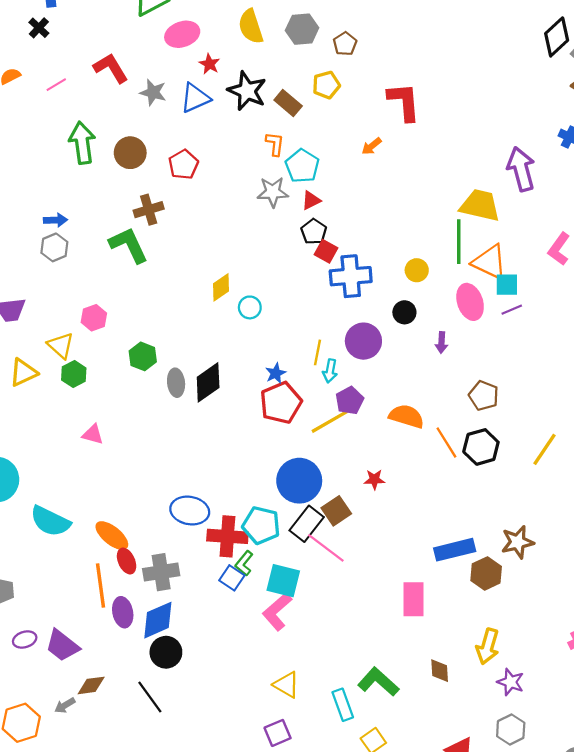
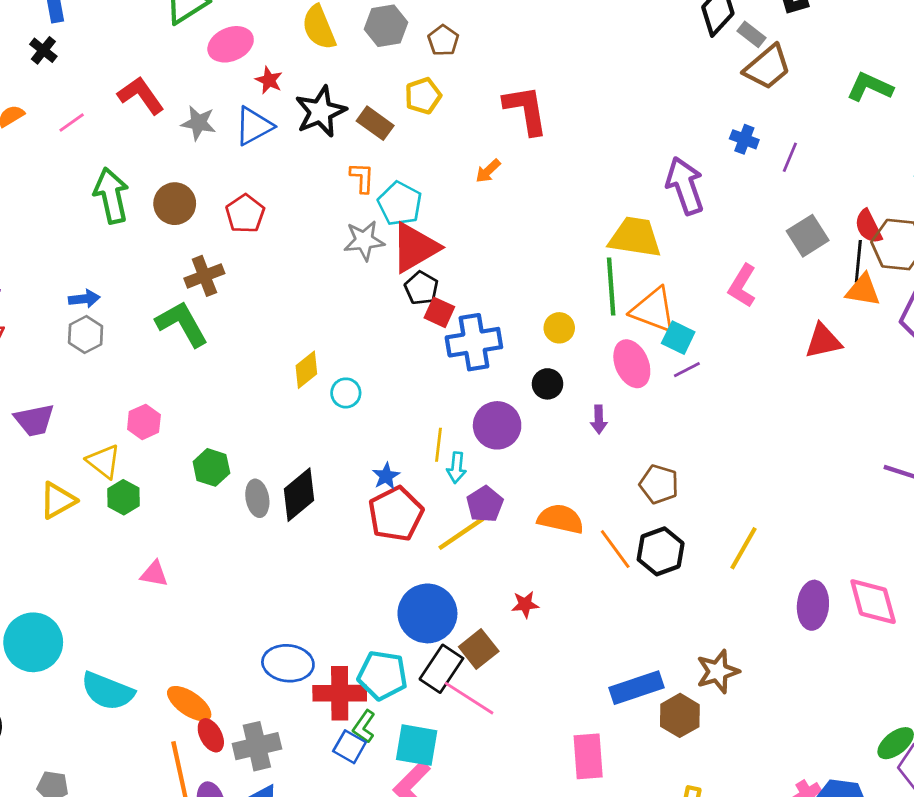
black star: (247, 91) -> (321, 112), turned 30
red triangle: (311, 200) -> (415, 248), size x2.0
cyan square: (507, 285) -> (678, 338), turned 30

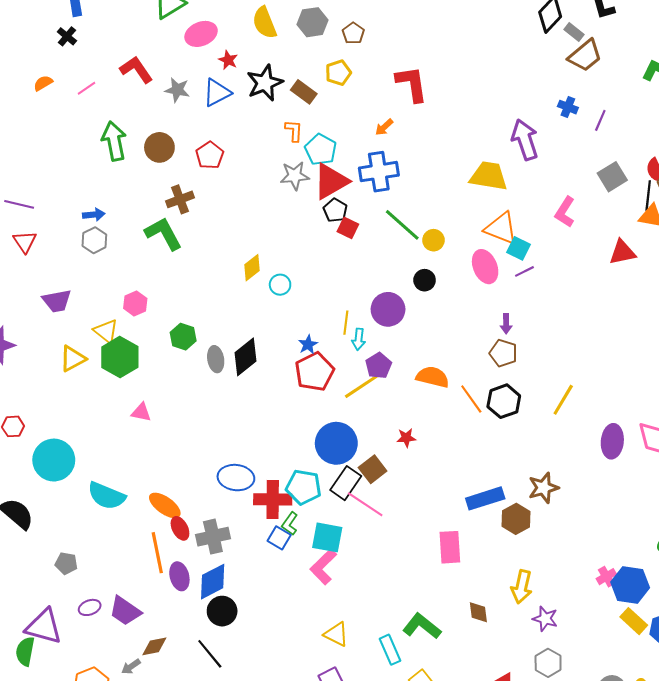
green line: (611, 287) -> (402, 225), moved, turned -45
blue cross: (474, 342) -> (379, 172), moved
purple arrow: (599, 419) -> (506, 324), moved
green hexagon: (123, 497) -> (120, 357), size x1.6

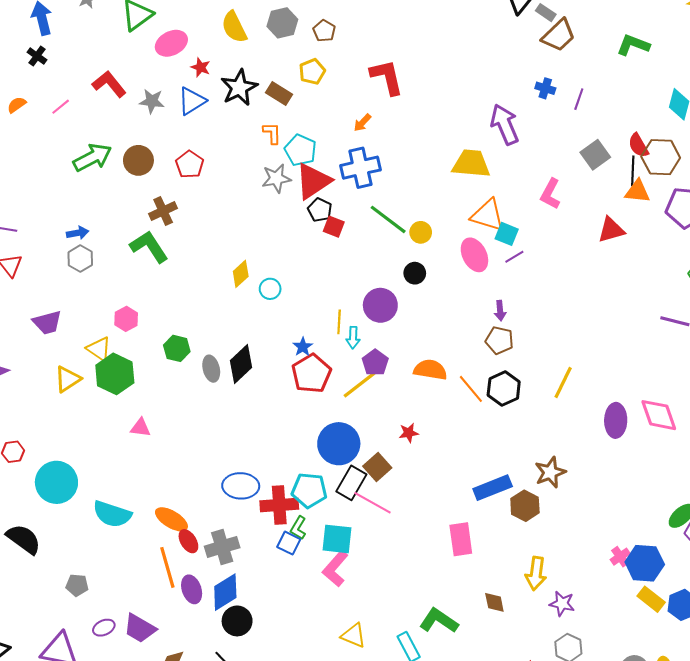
green arrow: (114, 141) -> (92, 157), turned 78

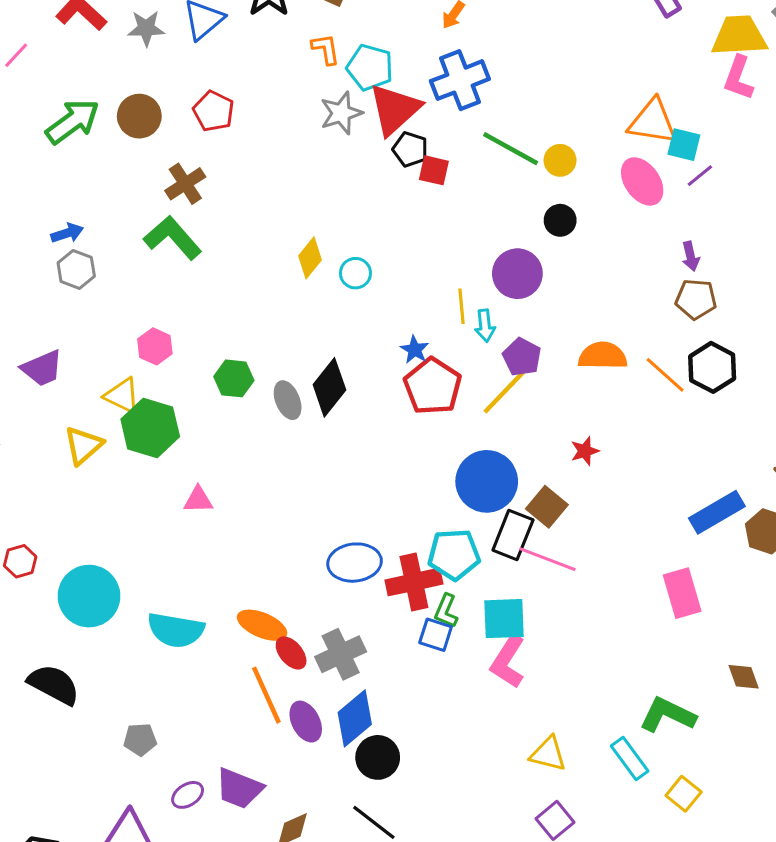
yellow trapezoid: (471, 164) -> (739, 36), moved

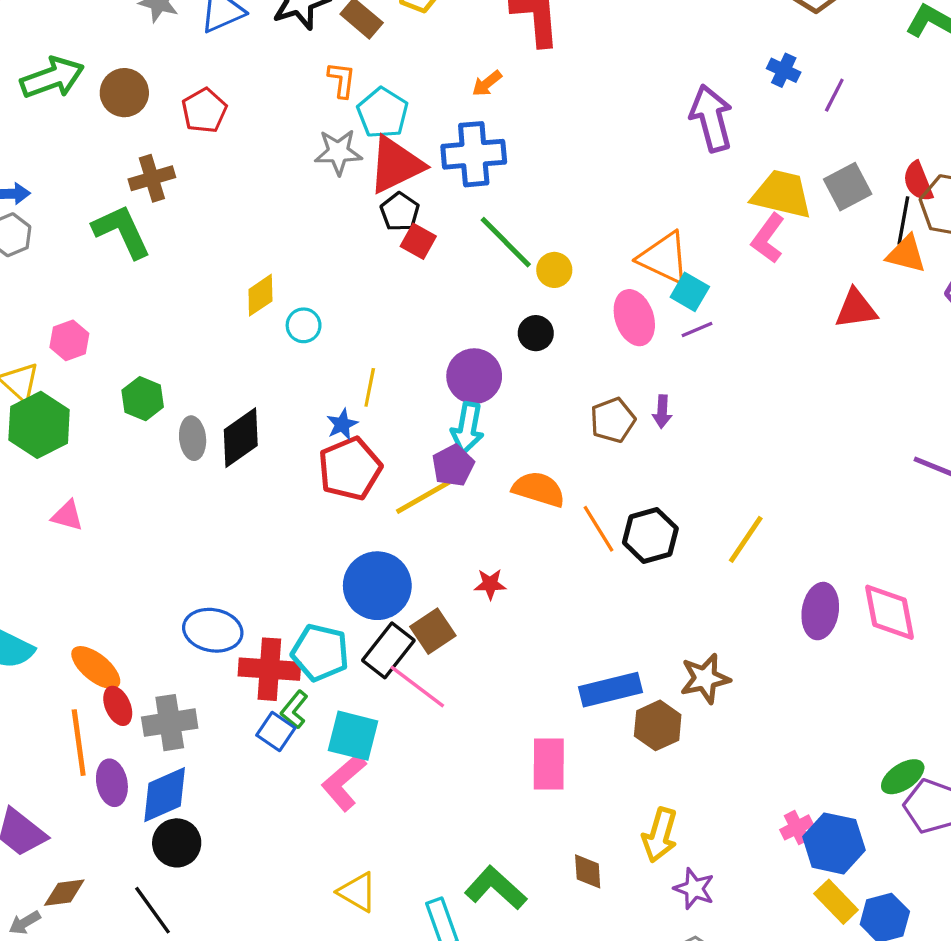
brown pentagon: (696, 299) -> (613, 420), moved, turned 30
yellow line: (462, 306) -> (370, 387), moved
cyan arrow: (485, 326) -> (467, 428), moved, size x1.4

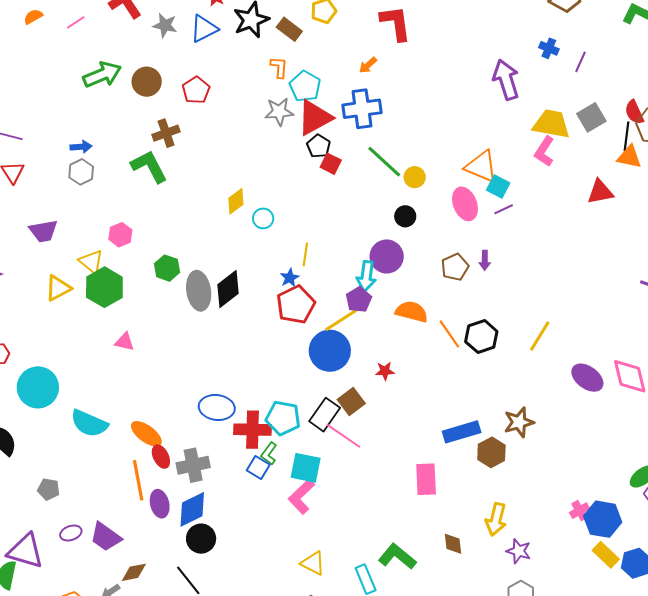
purple circle: (474, 376) -> (387, 256), moved
gray ellipse: (193, 438) -> (199, 291), size x1.5
blue circle: (377, 586) -> (330, 351), moved
purple ellipse: (820, 611) -> (587, 378), turned -60

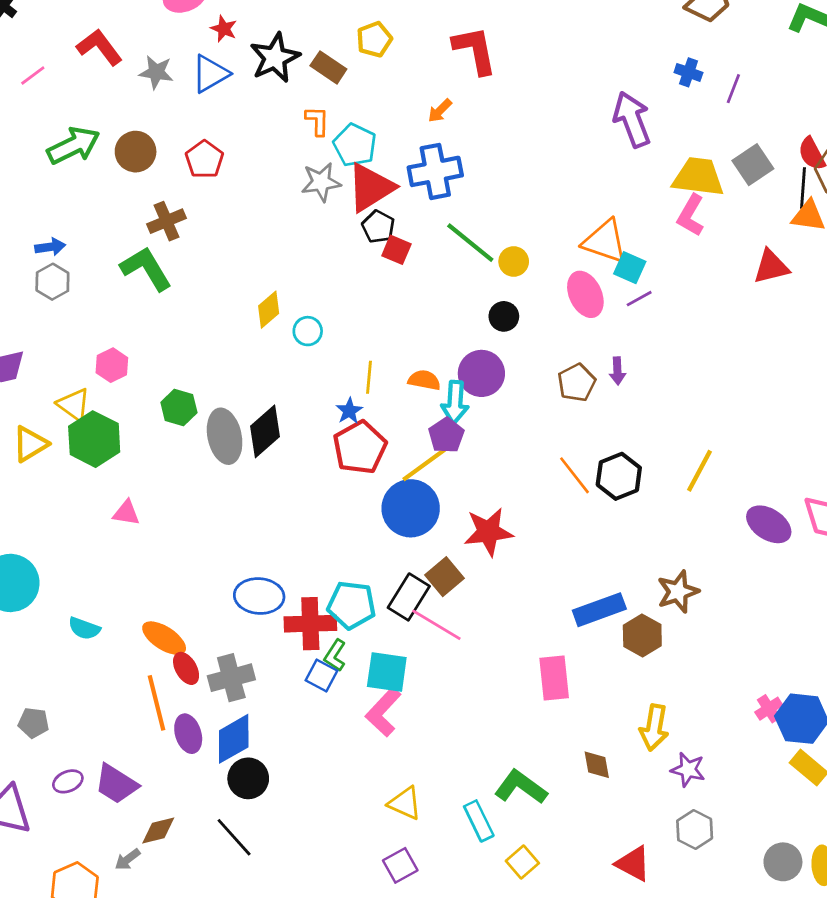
orange semicircle: (412, 312) -> (424, 380), moved, size x0.7
red star: (385, 371) -> (488, 532), size x1.8
cyan semicircle: (89, 423) -> (84, 628), size x0.6

